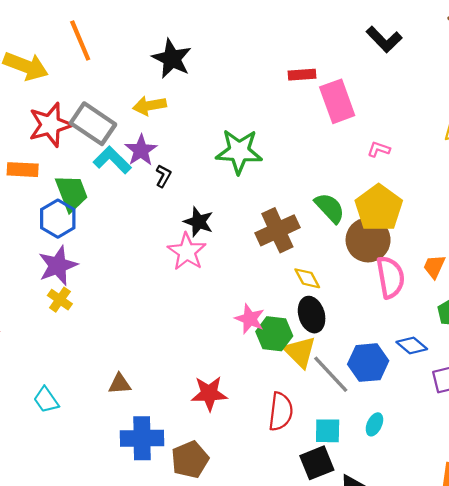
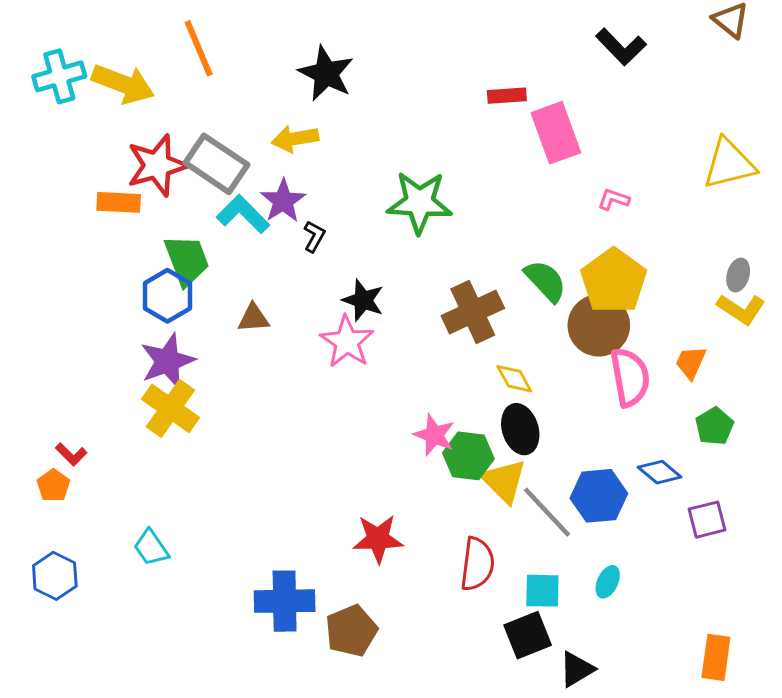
orange rectangle: (23, 170) -> (119, 202), moved
yellow cross: (60, 300) -> (170, 408), size x1.6
brown triangle: (120, 384) -> (253, 318), moved

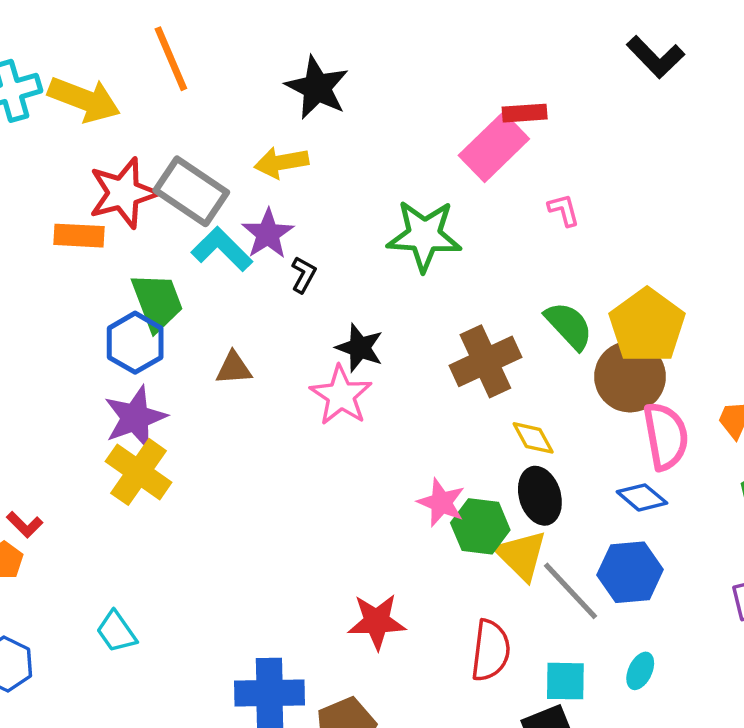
pink rectangle: (556, 133) -> (494, 147), moved, turned 66
pink L-shape: (614, 199) -> (564, 210), moved, turned 56
blue diamond: (660, 472) -> (642, 497), moved

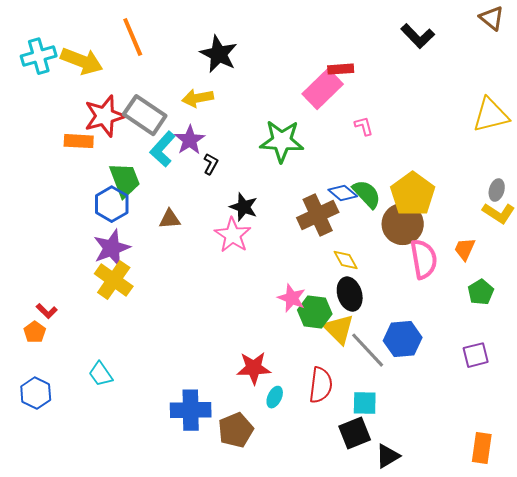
cyan L-shape: (222, 249) -> (163, 149), turned -93
blue diamond: (642, 497) -> (343, 193), moved
cyan ellipse: (640, 671) -> (275, 397), moved

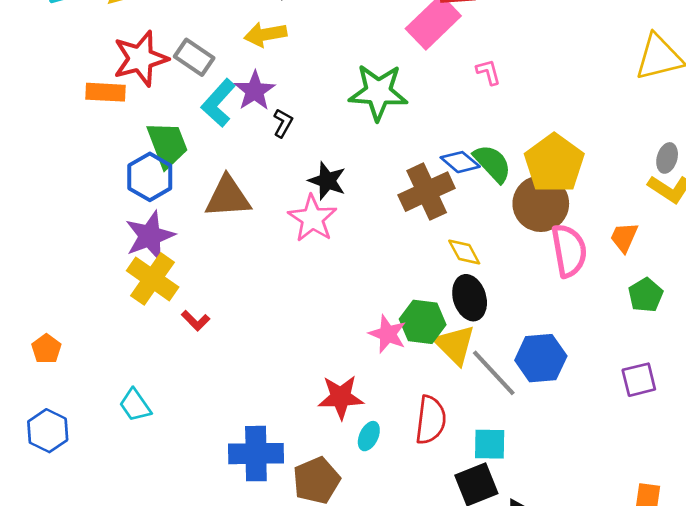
gray rectangle: (145, 115) -> (194, 57), size x0.7
brown triangle: (170, 219) -> (228, 197), size x1.6
pink star: (292, 298) -> (388, 334), moved
red L-shape: (47, 311) -> (196, 321), moved

